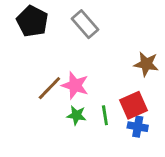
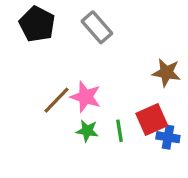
blue cross: (138, 127) -> (168, 137), moved

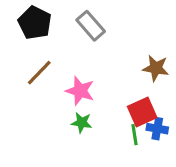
brown line: (56, 100) -> (39, 73), moved
green line: (119, 131) -> (135, 135), moved

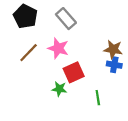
pink star: (80, 91) -> (58, 48), moved
red square: (142, 112) -> (74, 72), moved
blue cross: (157, 129) -> (114, 65), moved

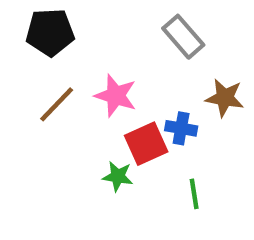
black pentagon: (25, 16) -> (50, 32), turned -30
gray rectangle: (66, 19) -> (183, 37), moved
blue cross: (114, 65) -> (181, 128), moved

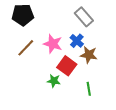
brown star: (225, 98) -> (89, 55), moved
blue cross: (181, 128) -> (77, 41), moved, turned 32
red square: (146, 144) -> (67, 66), turned -30

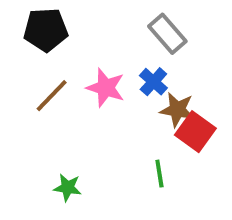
red square: (67, 66) -> (195, 132), moved
green star: (54, 81) -> (68, 187), moved
green line: (89, 89) -> (159, 174), moved

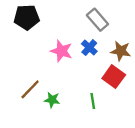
brown line: (52, 96) -> (30, 89), moved
brown star: (177, 110) -> (121, 51), moved
green star: (68, 187) -> (52, 100), moved

